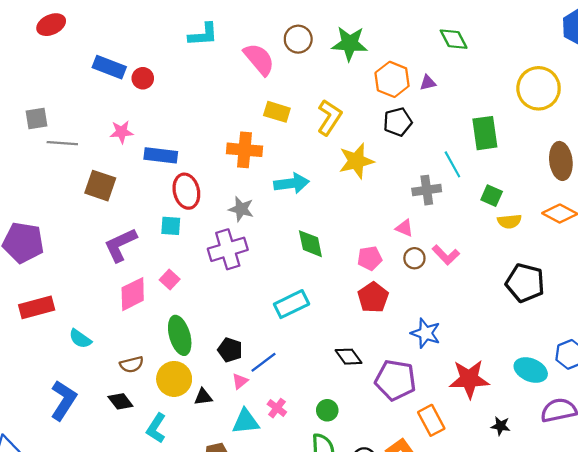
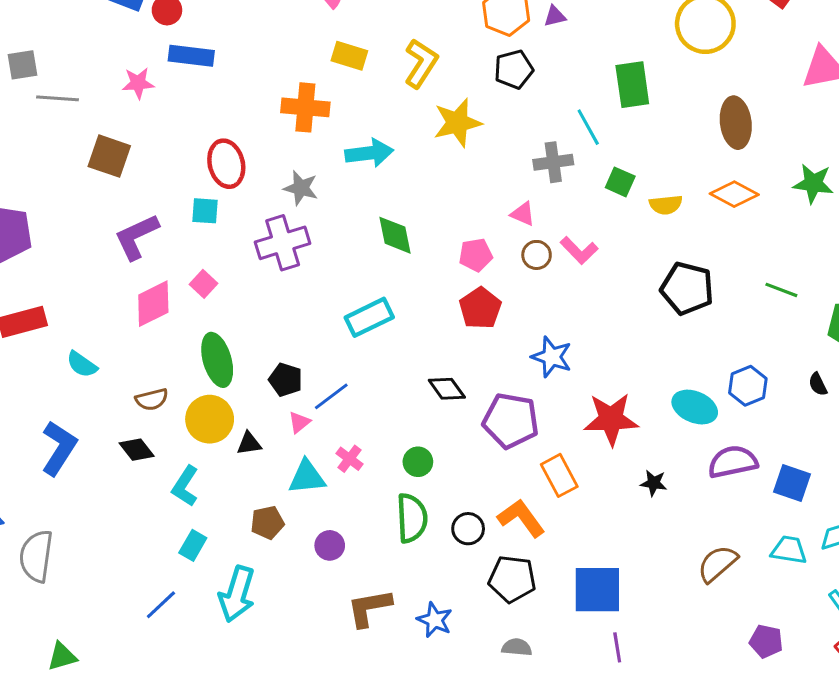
blue rectangle: (161, 155) -> (191, 56), moved
green square: (492, 196) -> (620, 182), moved

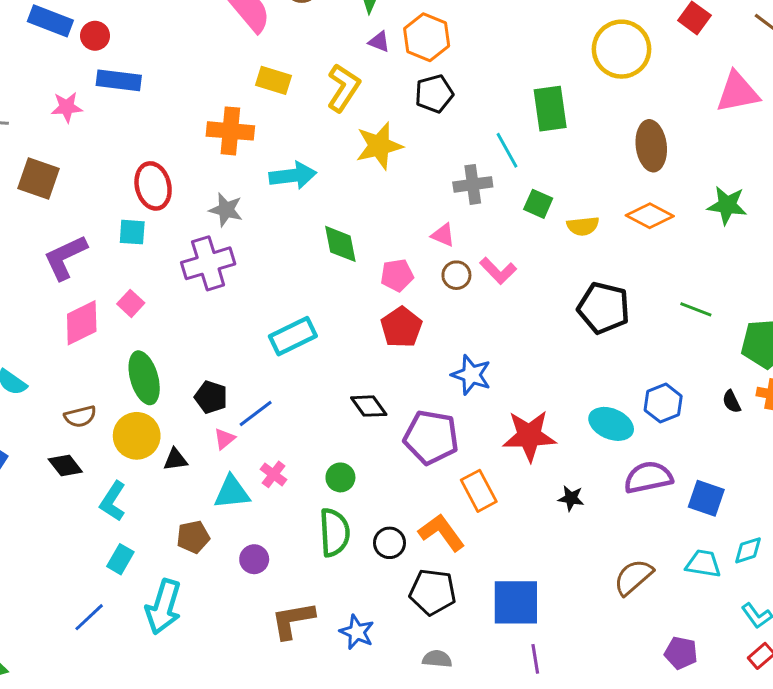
purple triangle: (555, 16) -> (379, 42), moved, turned 35
green diamond: (395, 235) -> (340, 244), moved

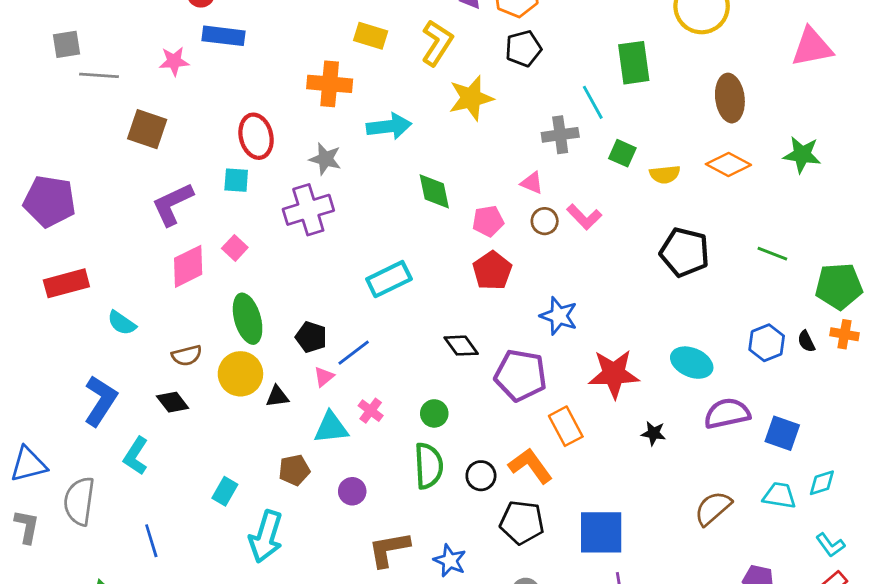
blue hexagon: (663, 403) -> (767, 343), moved
cyan L-shape: (113, 501) -> (136, 456), moved
blue line: (89, 617) -> (151, 541), moved, turned -64

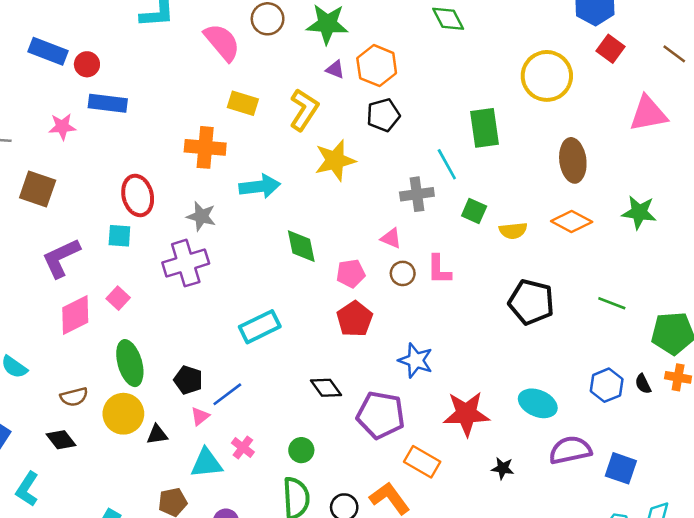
pink L-shape: (584, 217) -> (439, 270), turned 44
orange rectangle: (566, 426) -> (422, 462), turned -32

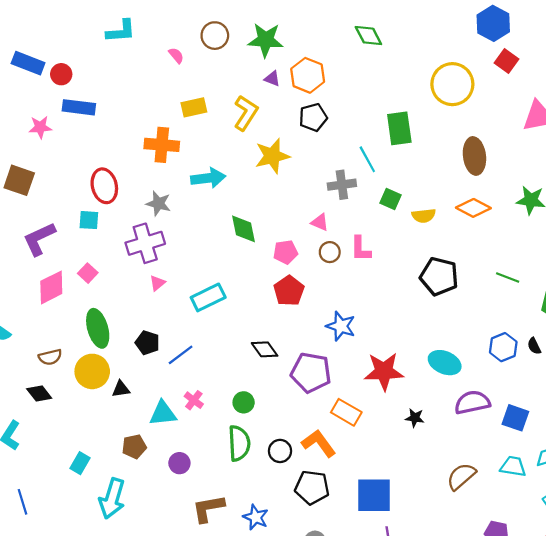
pink semicircle: (222, 42) -> (176, 55), size x0.5
yellow rectangle: (243, 103) -> (194, 107), turned -30
pink triangle: (200, 416) -> (157, 283), moved

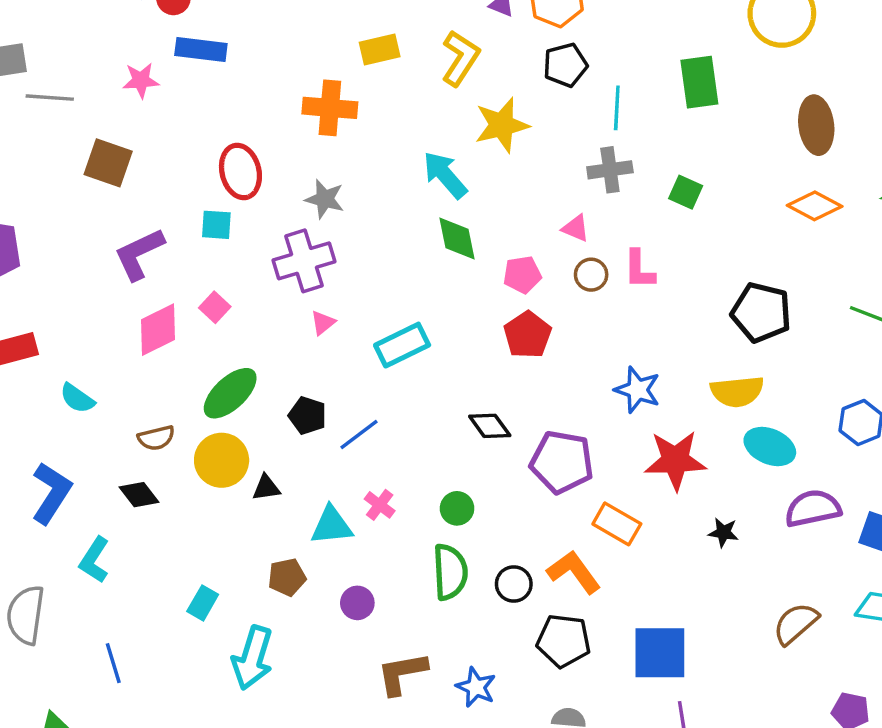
cyan line: (367, 159) -> (617, 108), moved, turned 32
cyan arrow: (208, 178) -> (445, 175), moved, turned -124
yellow semicircle: (424, 216) -> (737, 391), moved, size x1.4
blue star: (341, 326) -> (637, 390), moved
green ellipse: (98, 328) -> (230, 393), turned 63

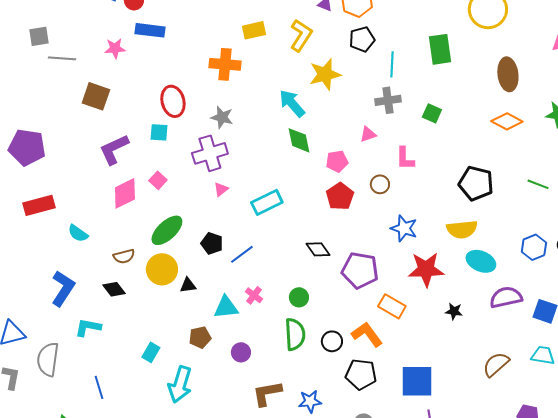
pink triangle: (576, 228) -> (368, 134), turned -42
brown circle: (591, 275) -> (380, 184), moved
cyan L-shape: (94, 560) -> (88, 327), turned 68
blue star: (476, 687) -> (310, 401), turned -30

